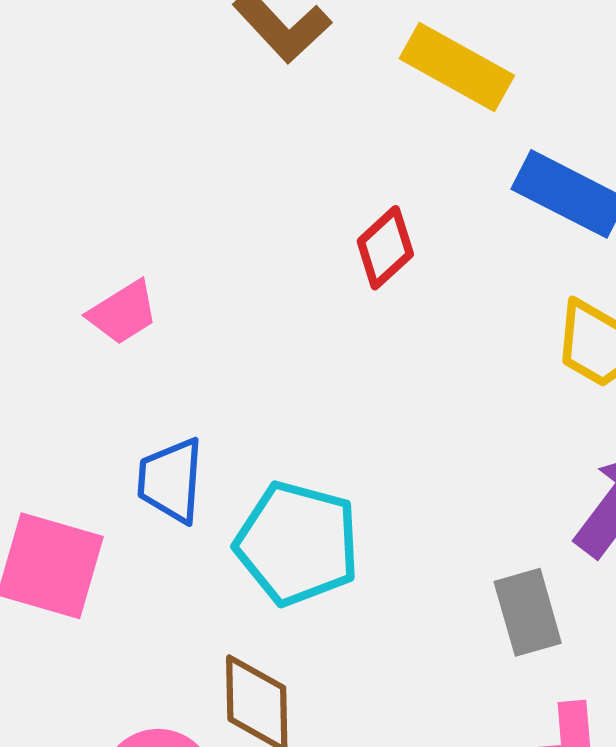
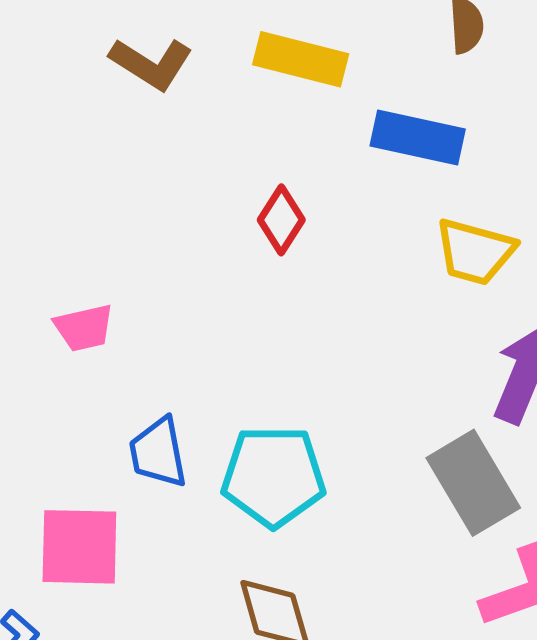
pink trapezoid: (123, 313) -> (84, 328), turned 34
gray rectangle: (528, 612) -> (473, 483), size x1.4

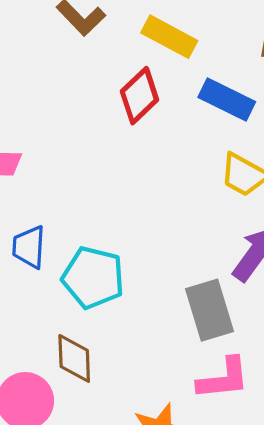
red diamond: (281, 220) -> (139, 96), moved, size x1.4

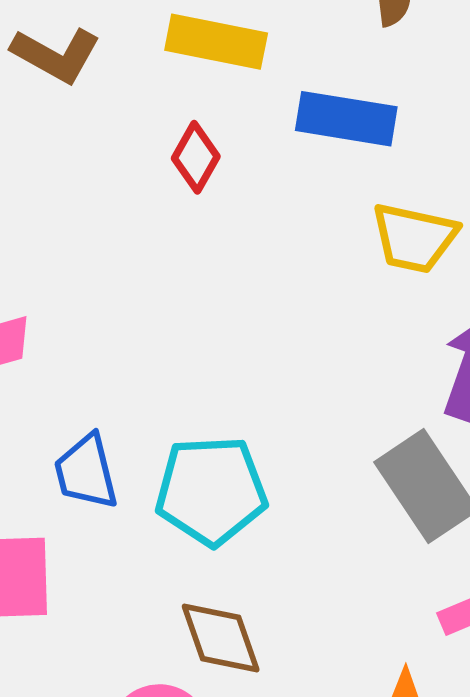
red diamond: (139, 96) -> (196, 157), size x0.7

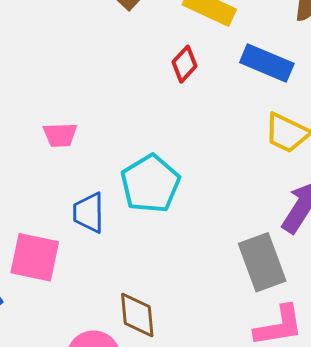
cyan pentagon: (211, 491) -> (150, 184), moved, turned 30

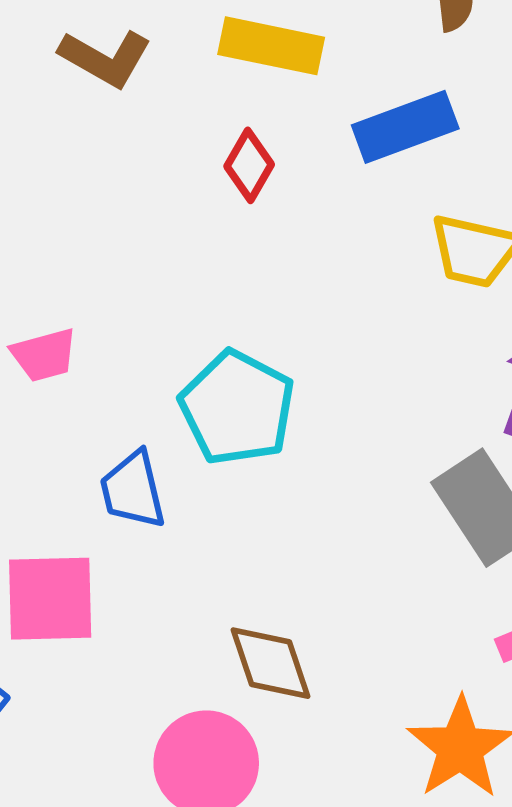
blue rectangle: (267, 63) -> (405, 127), turned -30

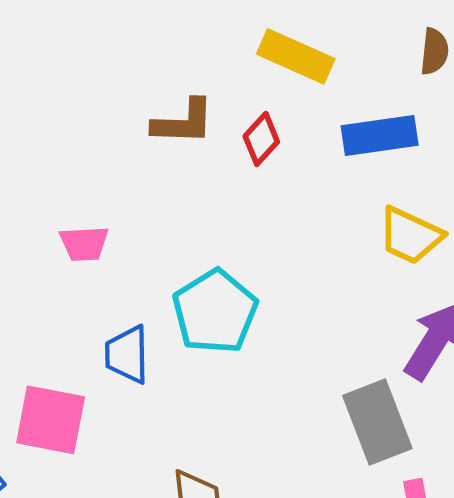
brown L-shape: (105, 58) -> (183, 122), moved, turned -40

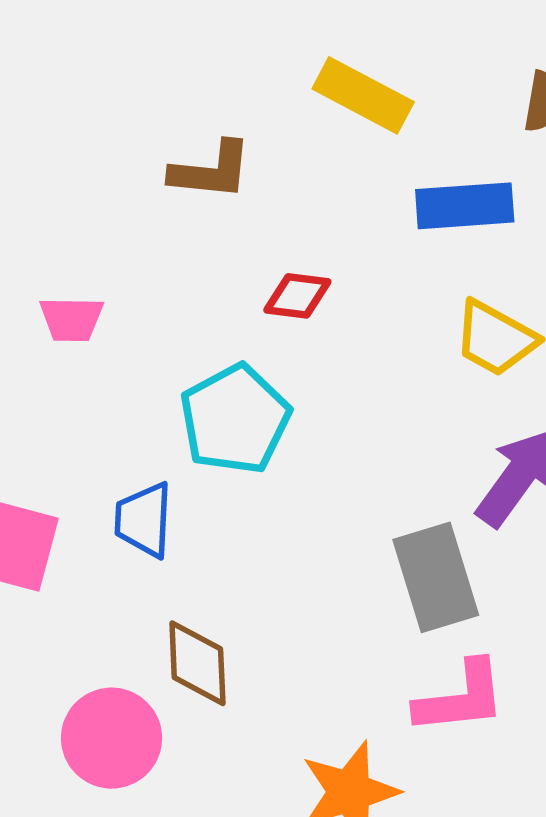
red diamond: (261, 139) -> (297, 296), moved, turned 51
blue trapezoid: (127, 354) -> (144, 520), moved

